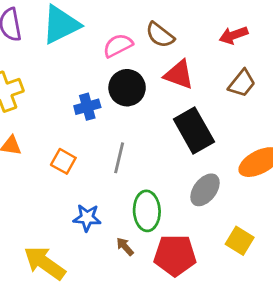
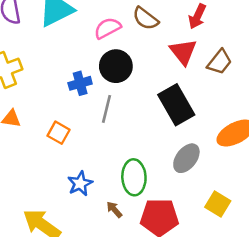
red arrow: (234, 35) -> (197, 16), moved, turned -45
red triangle: (179, 75) -> (183, 52), moved, turned 32
gray line: (119, 158) -> (106, 109), moved
blue star: (87, 218) -> (80, 184), turned -30

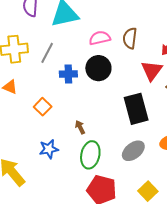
brown semicircle: (145, 18) -> (130, 38), turned 45
gray line: (106, 109) -> (47, 53), moved
brown arrow: (114, 210) -> (80, 127), moved

